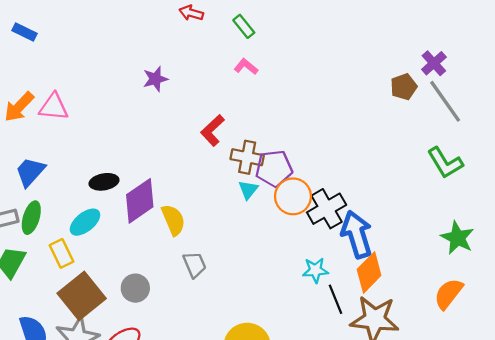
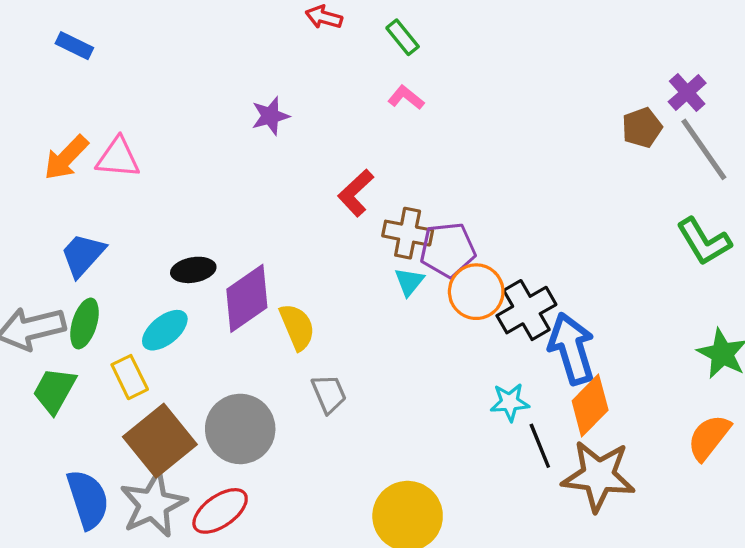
gray circle: (135, 288) -> (240, 429), size x1.6

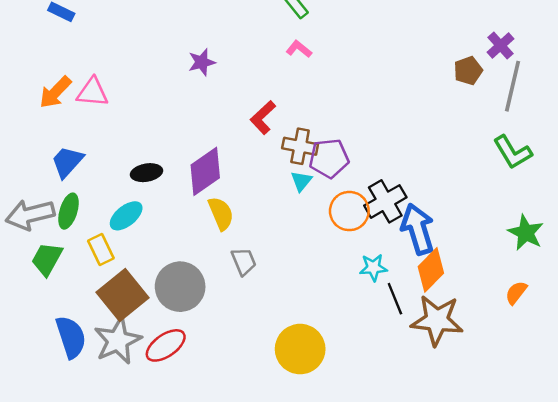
gray line: (704, 149) -> (513, 86), turned 48
orange circle: (476, 292) -> (349, 211), moved
purple diamond: (247, 298) -> (205, 171), moved
orange semicircle: (709, 437) -> (516, 293), size x0.7

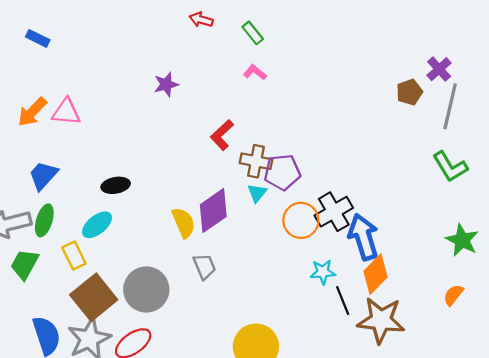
purple diamond: (205, 171) -> (213, 211), moved

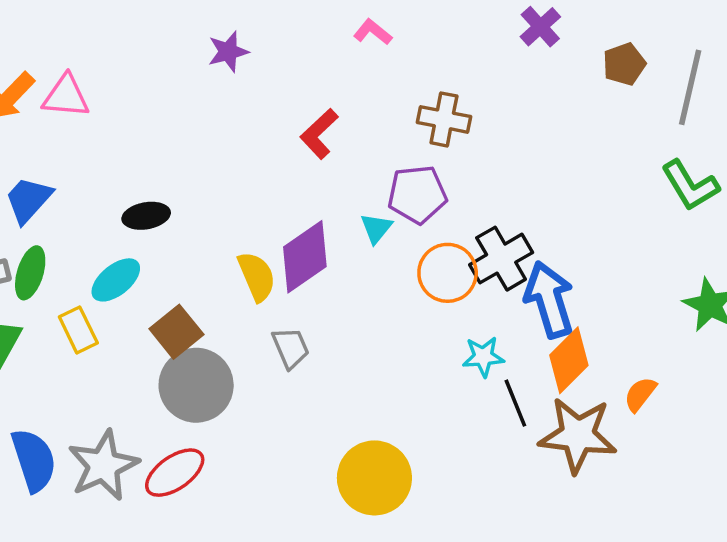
purple cross: (439, 69) -> (540, 27), moved
brown cross: (256, 161) -> (444, 119), moved
orange semicircle: (453, 295) -> (640, 394), moved
brown square: (94, 297) -> (176, 332), moved, size x0.7

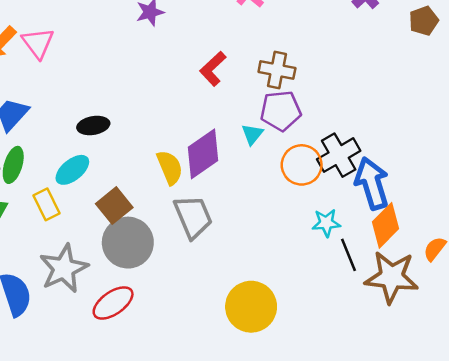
pink triangle: (66, 96) -> (38, 43), turned 48
brown cross: (444, 119) -> (277, 70), moved
gray trapezoid: (291, 348) -> (193, 217), size x1.5
gray star: (103, 465) -> (64, 268), moved

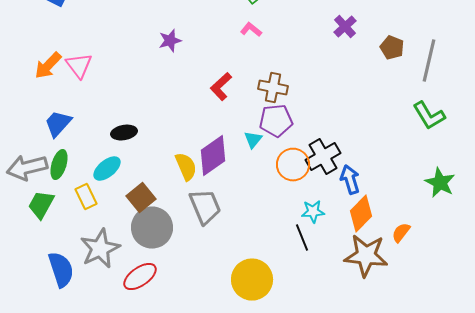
brown pentagon: (424, 21) -> (392, 48), turned -30
blue arrow: (372, 183) -> (350, 180), size x0.7
black line: (348, 255) -> (302, 238), moved

